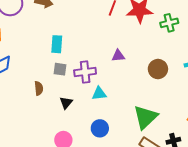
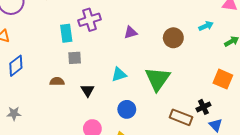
purple cross: (85, 72) -> (90, 20), moved
brown semicircle: (39, 88) -> (57, 81), turned -72
green triangle: (145, 117) -> (158, 79), moved

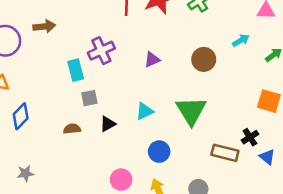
black triangle: (88, 90) -> (108, 124), moved, turned 40

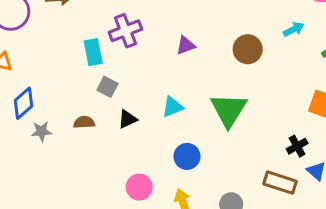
gray square: (89, 98) -> (107, 87), turned 35
brown rectangle: (225, 153) -> (280, 183), moved
gray star: (25, 173) -> (42, 131), moved

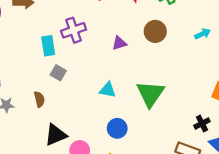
brown circle: (248, 49) -> (155, 31), moved
cyan triangle: (173, 107) -> (108, 90), turned 30
black triangle: (127, 119) -> (56, 135), moved, size x1.5
brown semicircle: (84, 122) -> (39, 99), turned 77

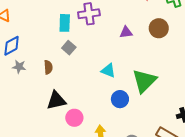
blue circle: (117, 128) -> (120, 99), moved

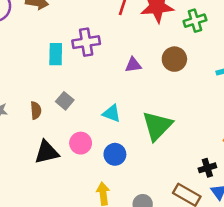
gray square: (69, 48) -> (65, 101), moved
blue circle: (120, 99) -> (115, 154), moved
pink circle: (74, 118) -> (81, 143), moved

